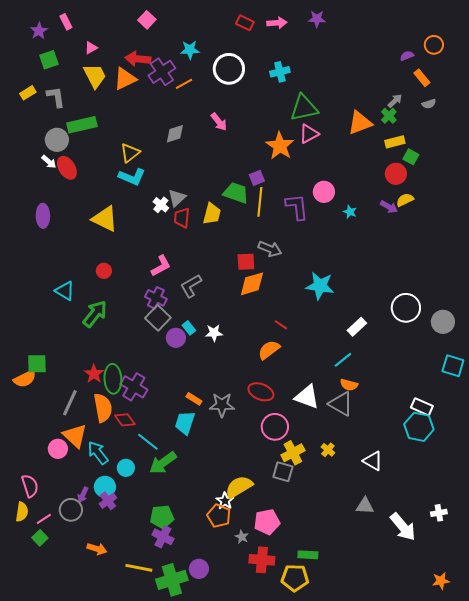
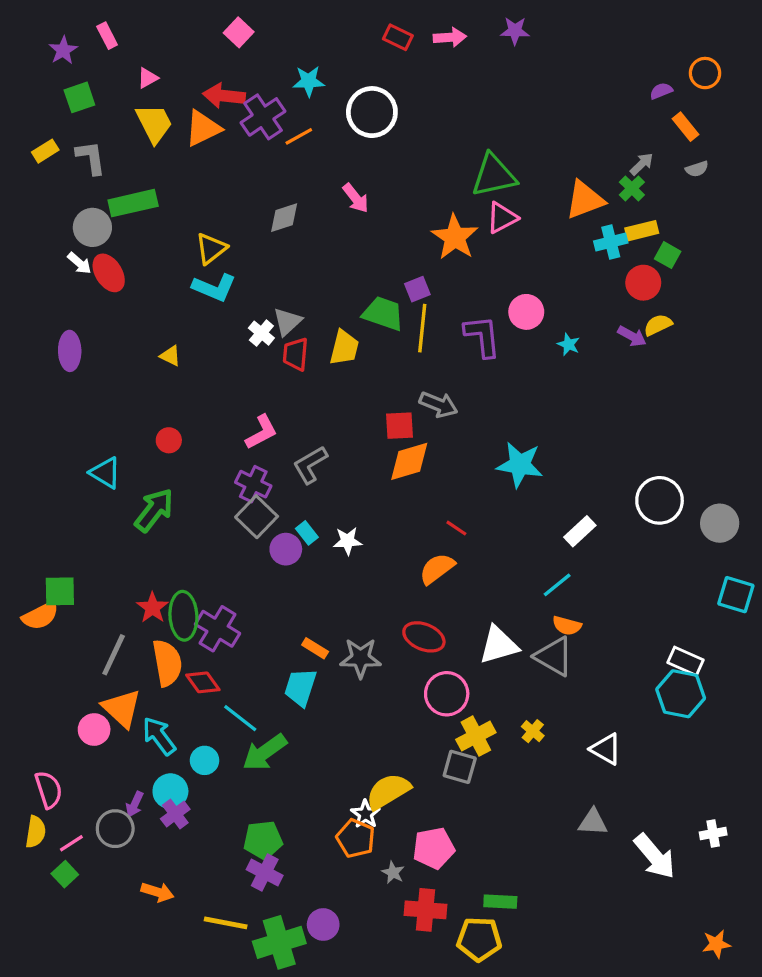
cyan cross: (280, 72) -> (611, 242), moved
yellow triangle: (105, 219) -> (170, 356), size x0.5
white triangle: (307, 397) -> (499, 645), turned -36

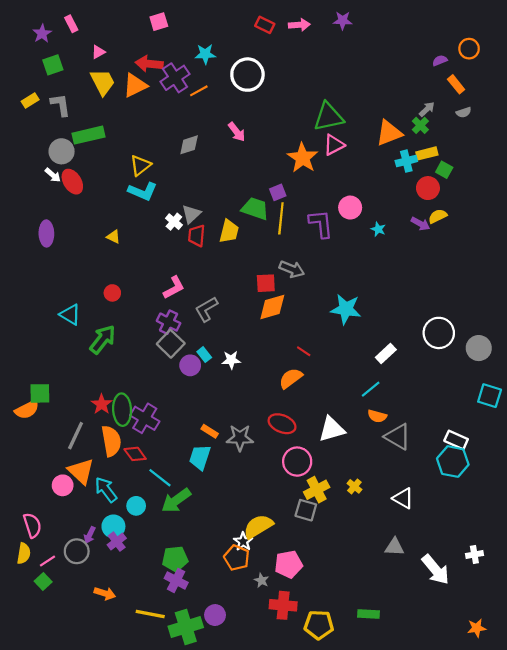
pink square: (239, 32) -> (159, 22), turned 30
gray triangle: (554, 656) -> (398, 437), moved
green rectangle: (500, 902) -> (369, 614), moved

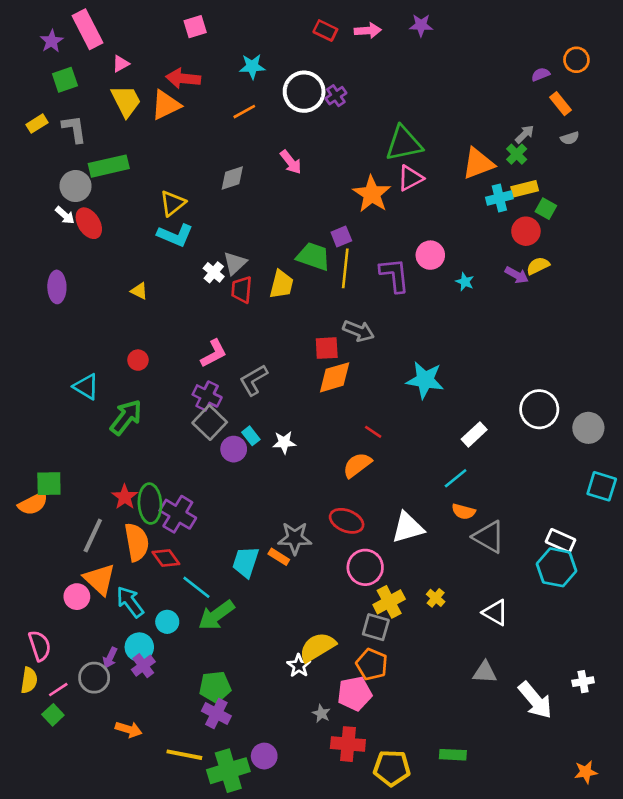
pink rectangle: (71, 24) -> (87, 29), size x1.8
purple cross: (175, 78) -> (336, 96), moved, size x0.6
orange rectangle: (210, 431) -> (279, 557), moved
orange pentagon: (237, 558) -> (372, 664), moved

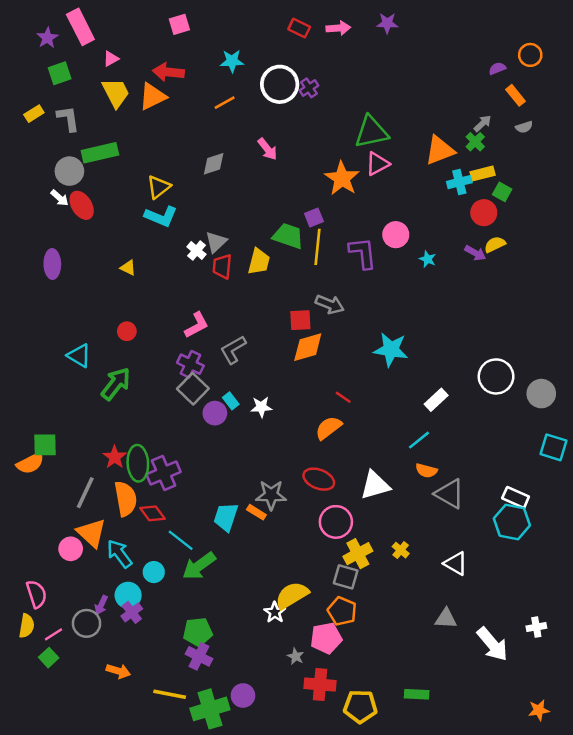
purple cross: (178, 514) -> (164, 473), turned 36

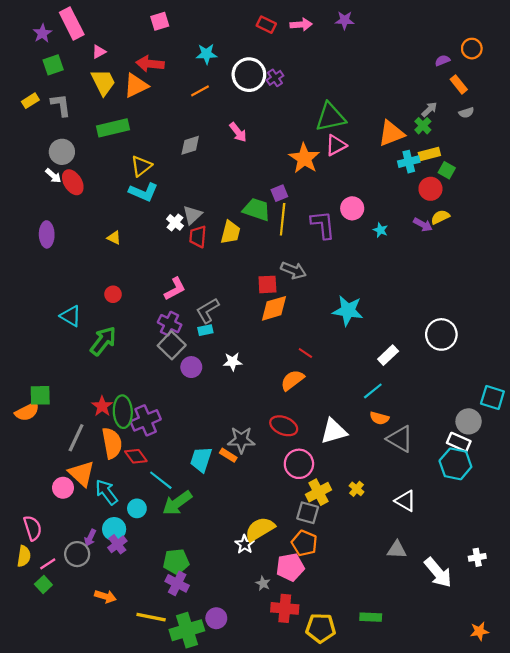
green rectangle: (100, 153) -> (113, 128), moved
gray circle: (541, 394) -> (469, 421), moved
cyan rectangle: (231, 401) -> (205, 330), moved, turned -64

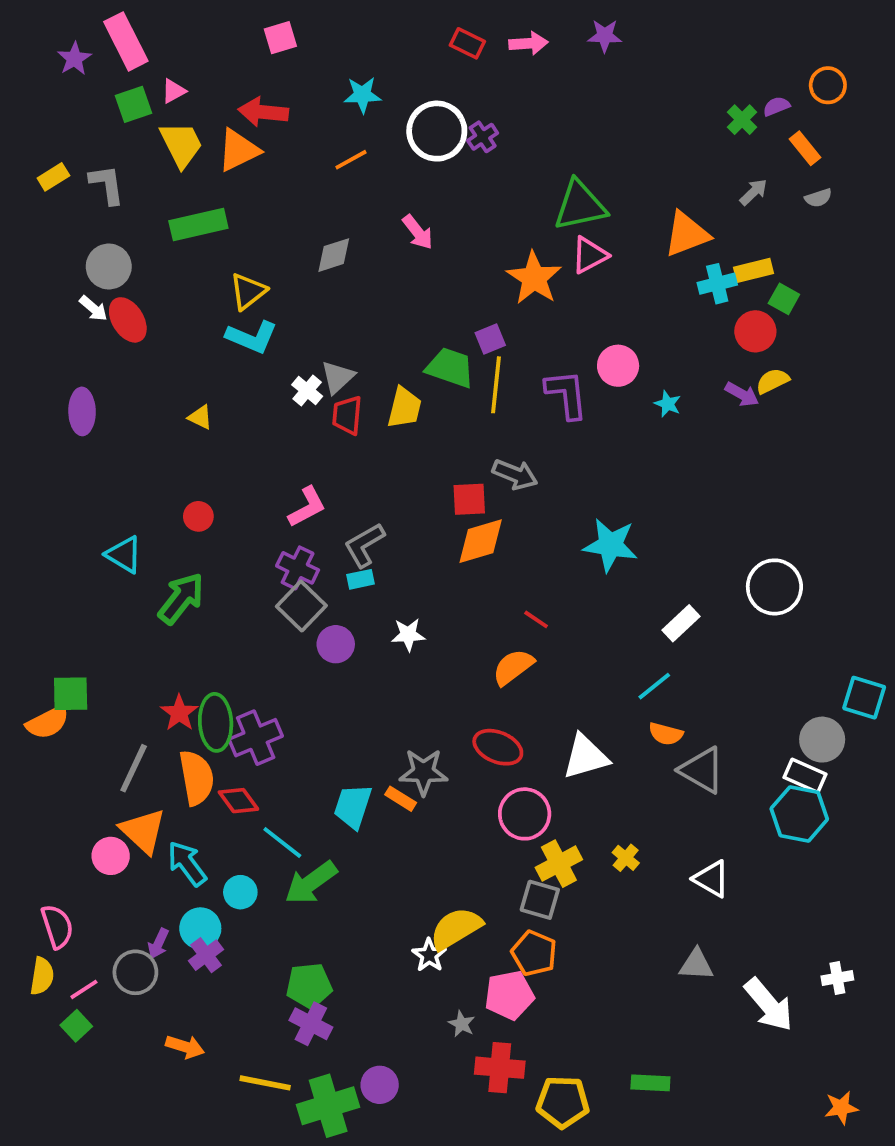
green square: (53, 65) -> (134, 104), moved
green cross: (423, 126) -> (742, 120), moved

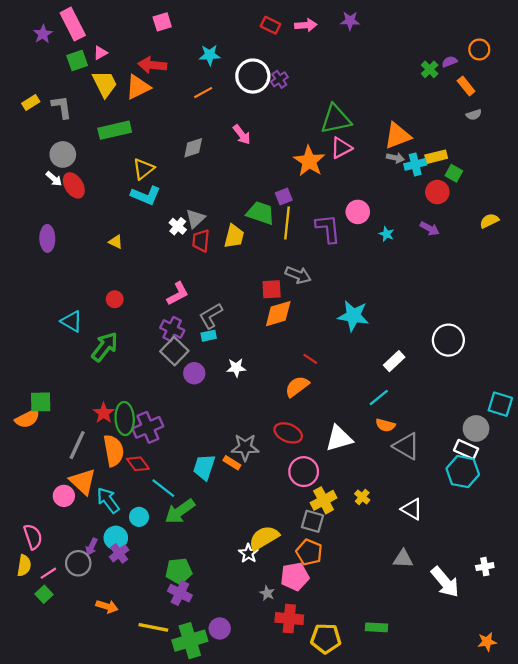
gray arrow: (753, 192) -> (395, 158), moved, turned 56
yellow semicircle: (773, 381) -> (489, 221), moved

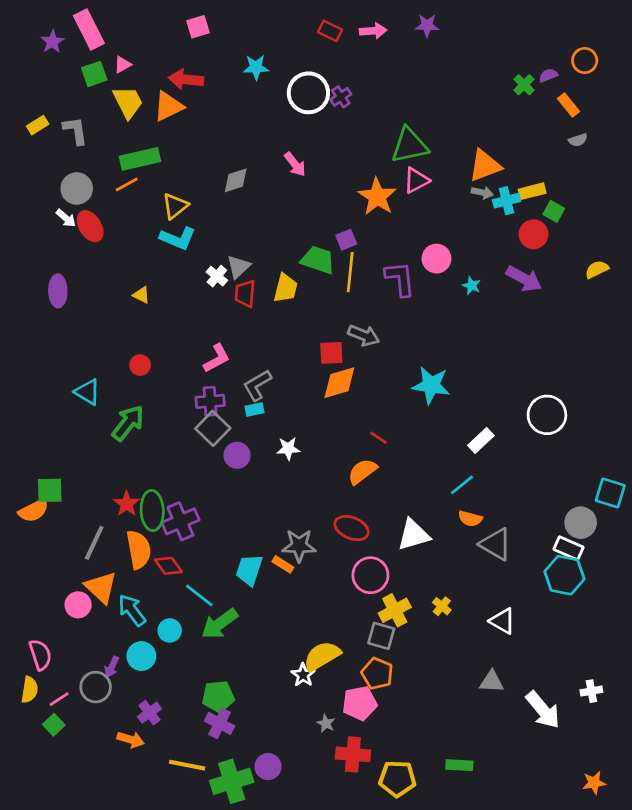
orange line: (203, 93) -> (127, 184), moved
purple arrow: (430, 228) -> (524, 279), size x1.5
purple cross: (172, 329) -> (210, 401), turned -30
purple cross: (119, 553) -> (149, 713), moved

